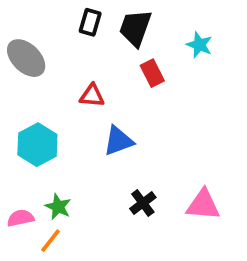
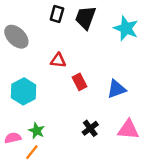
cyan star: (199, 45) -> (126, 28), size x1.5
red rectangle: (152, 73) -> (80, 82), moved
blue triangle: (118, 141) -> (116, 89), moved

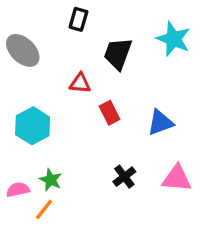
black trapezoid: (85, 18) -> (118, 54), moved

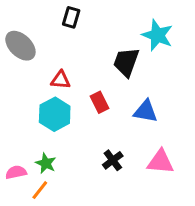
black trapezoid: (118, 54) -> (126, 62), moved
red triangle: (80, 83) -> (61, 80), moved
blue triangle: (160, 123) -> (146, 111), turned 30
cyan hexagon: (33, 126) -> (55, 114), moved

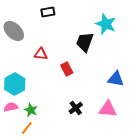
black rectangle: (71, 17) -> (48, 12), turned 64
blue triangle: (146, 111) -> (116, 79), moved
cyan hexagon: (55, 114) -> (15, 84), moved
pink semicircle: (16, 172) -> (11, 107), moved

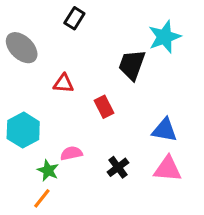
black rectangle: (48, 12) -> (74, 18), turned -48
cyan star: (106, 24) -> (165, 37), turned 30
blue triangle: (116, 79) -> (165, 130), moved
pink semicircle: (11, 107) -> (71, 153), moved

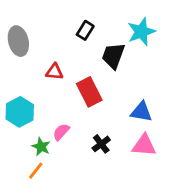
black rectangle: (74, 18) -> (85, 30), moved
gray ellipse: (22, 48) -> (18, 41), turned 32
red rectangle: (104, 107) -> (89, 92), size x1.5
pink semicircle: (71, 153) -> (61, 132), turned -36

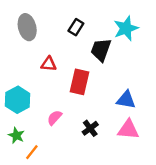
gray ellipse: (18, 41) -> (27, 27), moved
red rectangle: (89, 92) -> (80, 82), turned 40
green star: (41, 147) -> (16, 135), moved

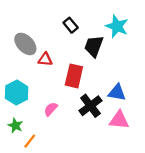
gray ellipse: (27, 27) -> (25, 44), moved, turned -30
black rectangle: (76, 27) -> (71, 25), turned -72
cyan star: (126, 28) -> (117, 26), turned -30
black cross: (90, 128) -> (90, 106), moved, size x1.5

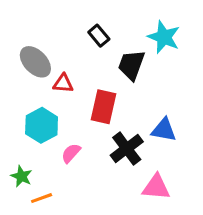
cyan hexagon: (17, 92) -> (42, 125), moved
pink triangle: (119, 120) -> (156, 187), moved
orange line: (30, 141) -> (42, 198), turned 32

